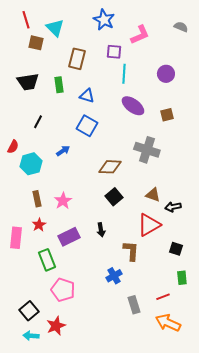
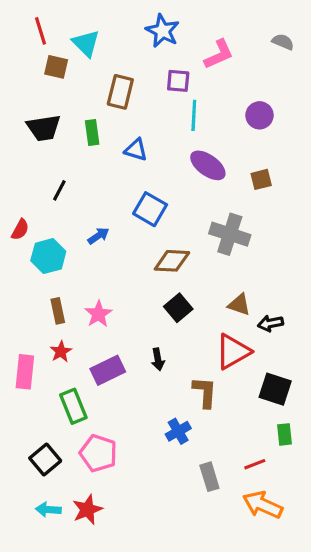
blue square: (87, 126) -> (150, 209), moved
black square: (176, 249) -> (275, 389), size x1.5
black square: (29, 311) -> (45, 459), moved
cyan arrow: (31, 336) -> (48, 510), moved

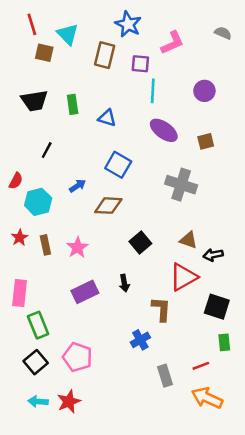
brown rectangle: (120, 92) -> (105, 55), moved
brown diamond: (172, 261) -> (108, 206), moved
red star: (61, 352) -> (20, 238), moved
green rectangle: (73, 406) -> (38, 325), moved

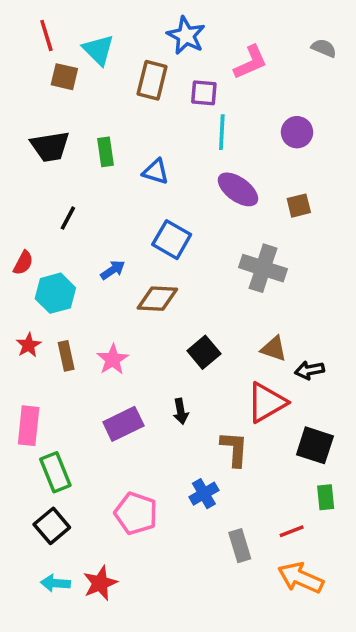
pink pentagon: (77, 357) -> (136, 513), moved

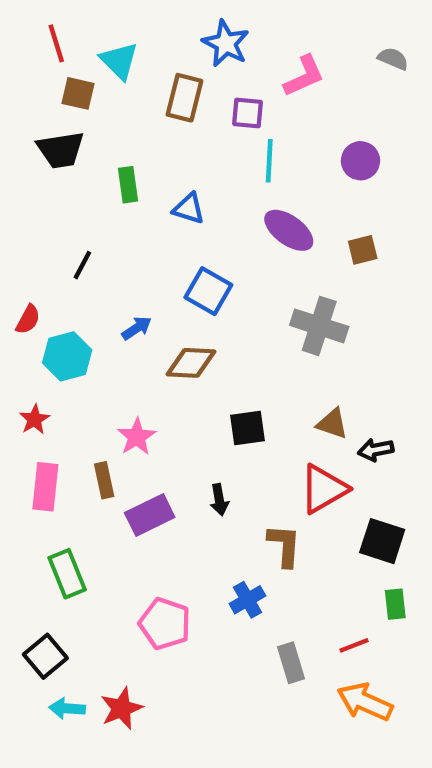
black trapezoid: (50, 146) -> (61, 150), moved
black square: (204, 352) -> (247, 428), turned 32
brown rectangle: (66, 356) -> (104, 480), moved
pink rectangle: (29, 426) -> (45, 487), moved
black square: (52, 526) -> (45, 656), moved

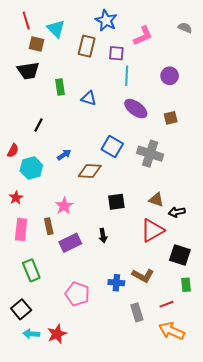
blue square: (208, 291) -> (112, 146), moved
brown L-shape: (284, 545) -> (143, 276), moved, turned 115
blue cross: (247, 600) -> (116, 283), turned 35

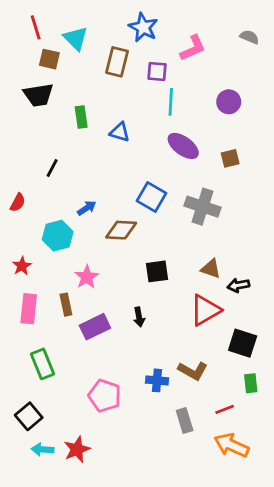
cyan hexagon: (31, 168) -> (58, 236), moved

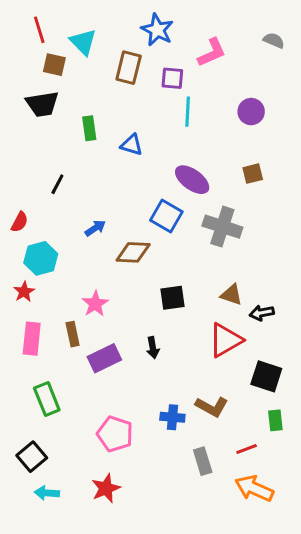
purple ellipse: (183, 146) -> (192, 180), moved
cyan hexagon: (58, 236) -> (41, 258), moved
red star: (77, 449) -> (106, 488), moved

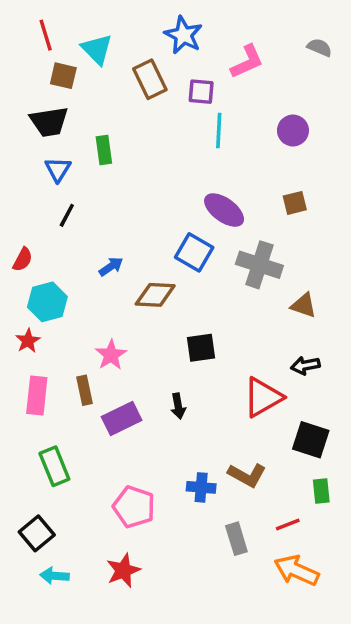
brown rectangle: (129, 68) -> (150, 79), turned -40
blue triangle: (132, 145) -> (58, 169), moved, turned 45
brown triangle: (231, 295) -> (304, 305), moved

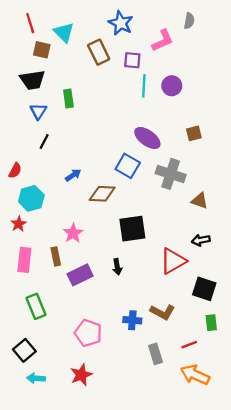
gray semicircle: (319, 47) -> (189, 21), moved, turned 77
purple circle: (293, 131) -> (172, 86), moved
black square: (201, 348) -> (132, 229), size x1.4

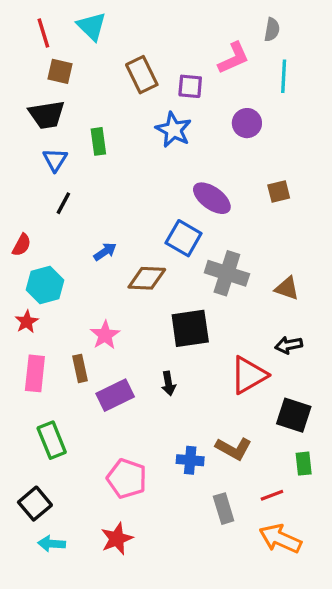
blue star: (121, 23) -> (173, 130), moved
cyan triangle: (64, 32) -> (92, 26), moved
cyan line: (144, 86) -> (284, 76), moved
gray cross: (171, 174) -> (227, 273), moved

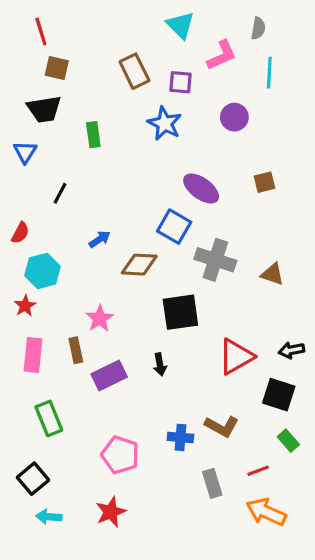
cyan triangle: (92, 26) -> (180, 25), moved
blue triangle: (55, 160) -> (25, 152), moved
black arrow: (289, 345) -> (291, 350), moved
green rectangle: (304, 464) -> (288, 441), turned -35

